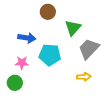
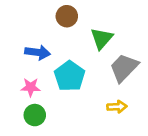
cyan pentagon: (50, 55) -> (70, 76), turned 30
green circle: (15, 83) -> (35, 115), moved

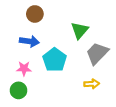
brown circle: (67, 16) -> (35, 14), moved
green circle: (35, 115) -> (19, 90), moved

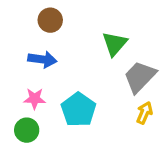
cyan pentagon: (55, 60) -> (79, 110), moved
yellow arrow: (92, 84) -> (144, 113), moved, turned -64

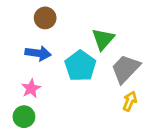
pink star: (35, 99) -> (31, 88), turned -30
cyan pentagon: (79, 110) -> (80, 66), moved

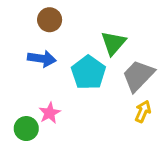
pink star: (31, 88) -> (50, 113), moved

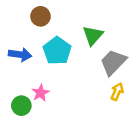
blue arrow: (42, 59) -> (20, 55), moved
cyan pentagon: (88, 73) -> (57, 51), moved

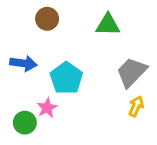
green triangle: (93, 35) -> (108, 25), moved, turned 50
cyan pentagon: (57, 51) -> (66, 78), moved

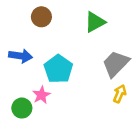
green triangle: (108, 25) -> (95, 22), turned -30

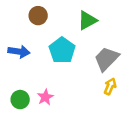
cyan pentagon: (58, 69) -> (62, 50), moved
pink star: (41, 95) -> (45, 97), moved

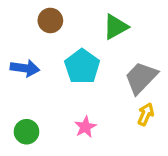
pink star: (45, 97) -> (85, 127), moved

